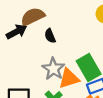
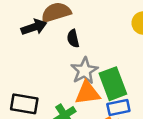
gray star: (53, 69) -> (84, 71), moved

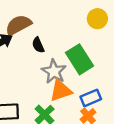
green rectangle: (113, 84) -> (80, 59), moved

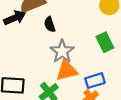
green rectangle: (80, 59) -> (105, 42), moved, size x0.7

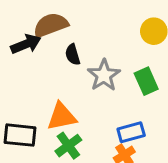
gray star: (62, 51) -> (104, 75), moved
orange triangle: (67, 71) -> (62, 117), moved

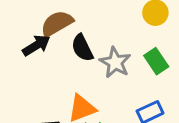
black semicircle: (73, 55) -> (82, 48), size x1.4

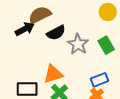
black semicircle: (82, 48) -> (56, 33), turned -96

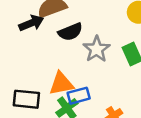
blue rectangle: (100, 80) -> (79, 96), moved

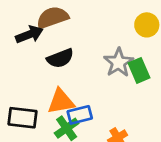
black semicircle: (70, 32) -> (60, 58), moved
gray star: (97, 49) -> (118, 63), moved

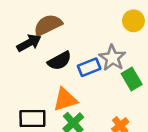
green rectangle: (139, 70) -> (132, 79), moved
blue rectangle: (80, 115) -> (89, 67), moved

